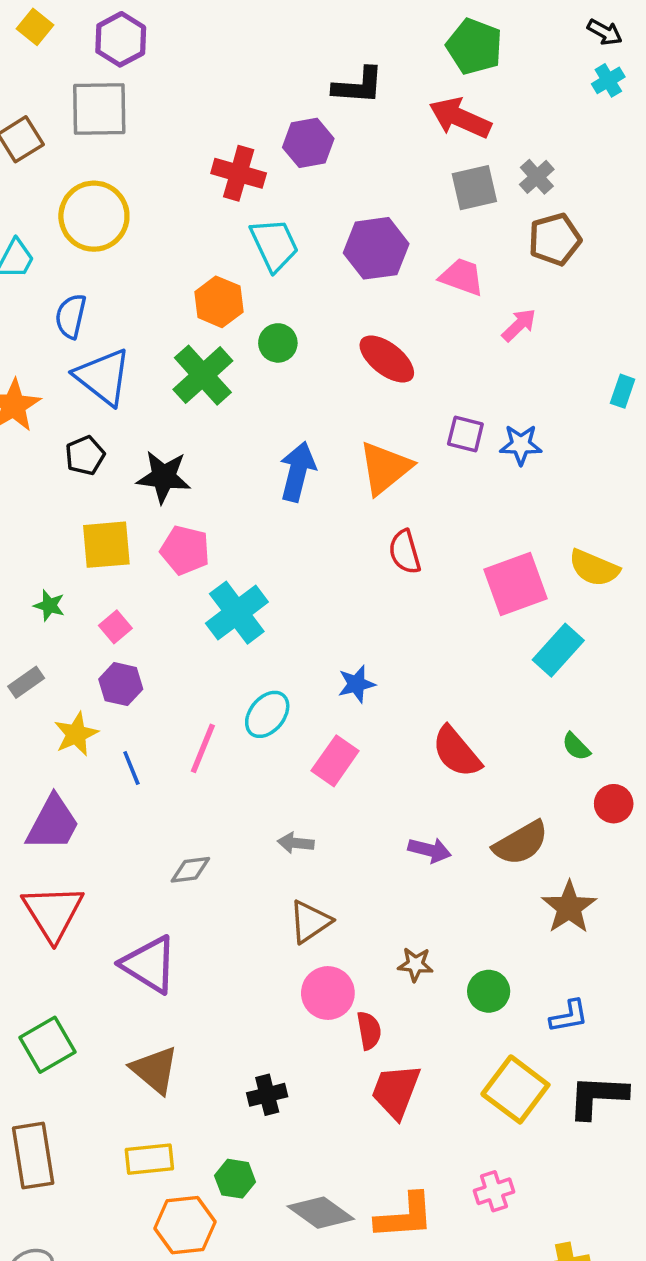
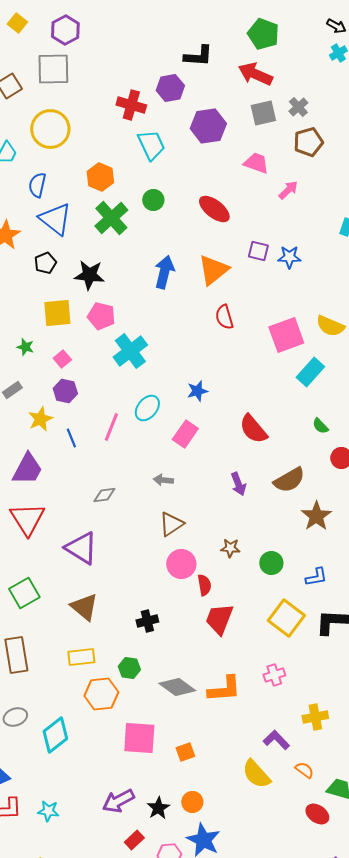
purple hexagon: (376, 248) -> (208, 126), moved
orange hexagon: (219, 302) -> (100, 177), moved
purple arrow: (430, 850) -> (238, 484), turned 55

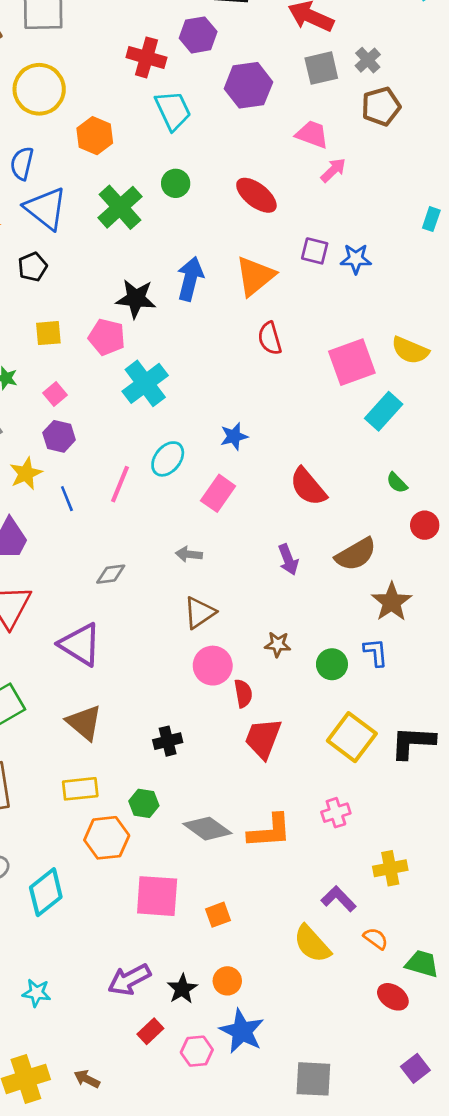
orange hexagon: (100, 177) -> (95, 136), moved
pink arrow: (288, 190) -> (333, 170), moved
black star: (89, 275) -> (136, 299), moved
yellow square: (57, 313) -> (48, 333), size x0.7
blue L-shape: (316, 577) -> (376, 652), moved, turned -85

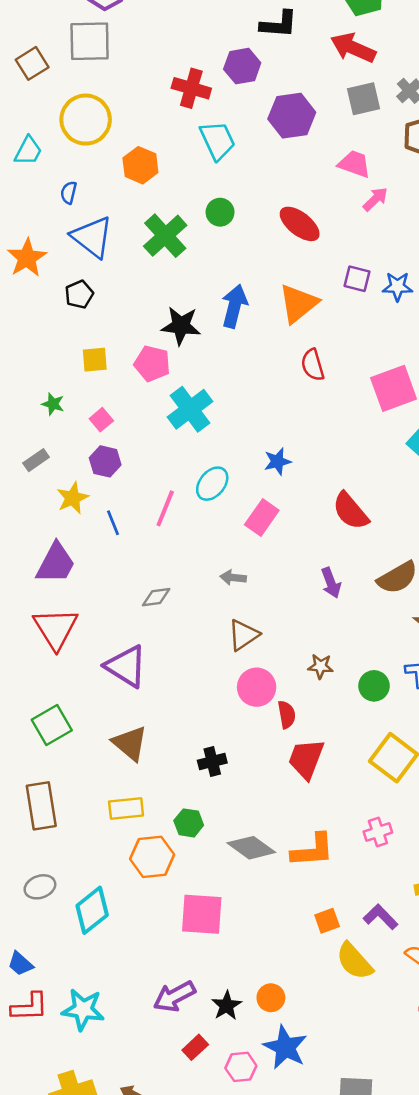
blue semicircle: (22, 163) -> (69, 193), size x0.7
orange square: (218, 915) -> (327, 921), moved
cyan star: (36, 993) -> (83, 1009), size x1.5

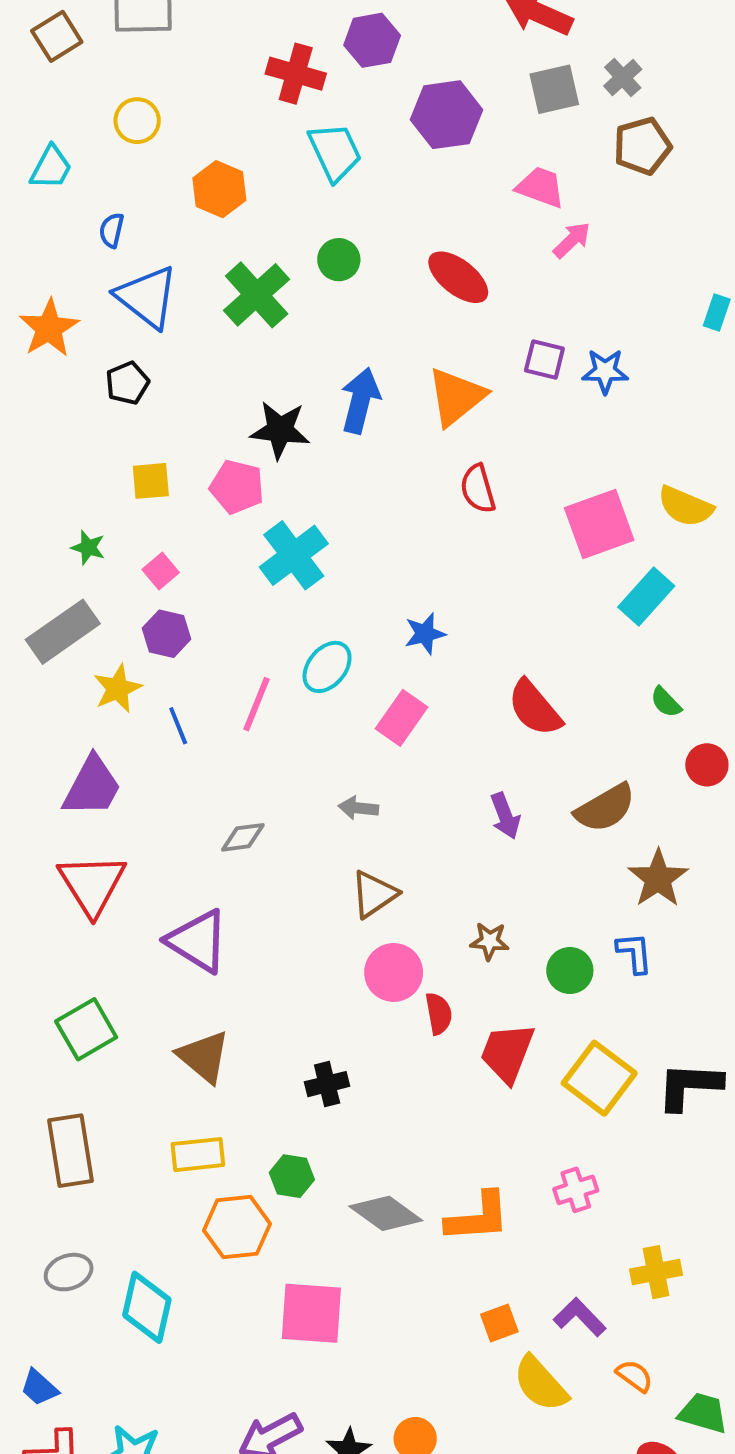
yellow circle: (86, 120) -> (137, 121), size x0.6
gray rectangle: (36, 460) -> (63, 632), size x1.8
red trapezoid: (306, 759) -> (507, 1053), moved
cyan diamond: (92, 910) -> (147, 1307), turned -39

